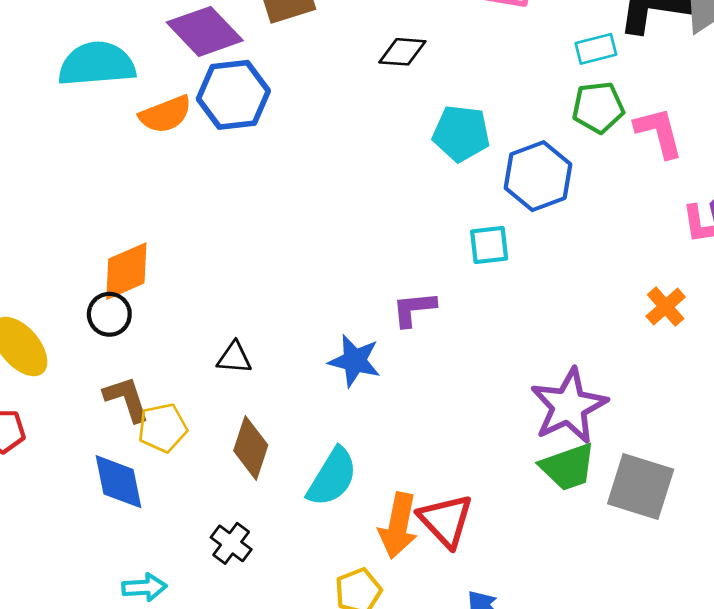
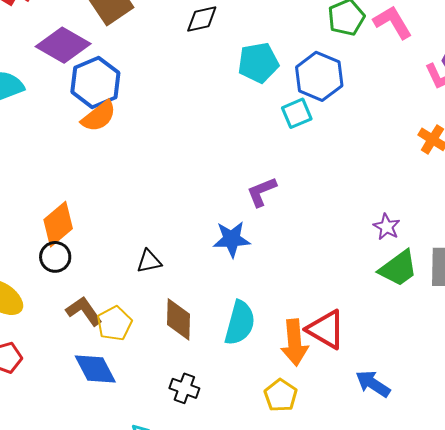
orange semicircle: (165, 114) -> (99, 116), moved
cyan square: (489, 245) -> (297, 113), moved
purple star: (569, 406) -> (387, 227), size x0.5

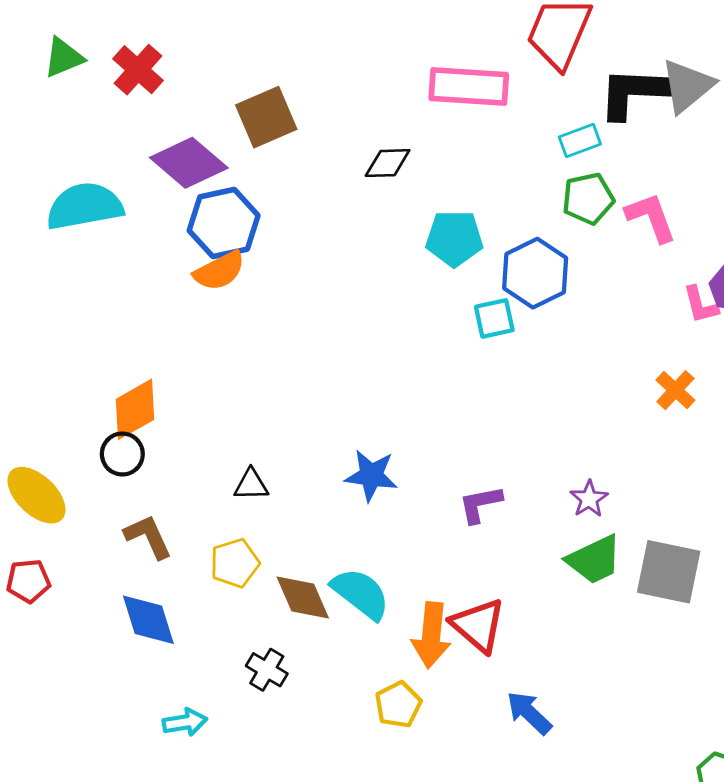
purple L-shape: (262, 192) -> (480, 504), moved
brown diamond: (178, 319) -> (303, 598), moved, turned -36
yellow pentagon: (114, 323) -> (235, 563), moved
cyan semicircle: (240, 323) -> (361, 594), turned -78

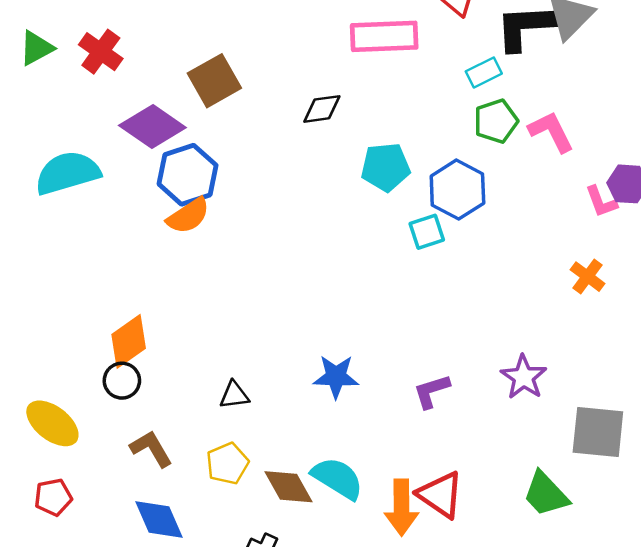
purple star: (589, 499) -> (524, 377), size x1.4
green trapezoid: (594, 560) -> (546, 494), moved, turned 78

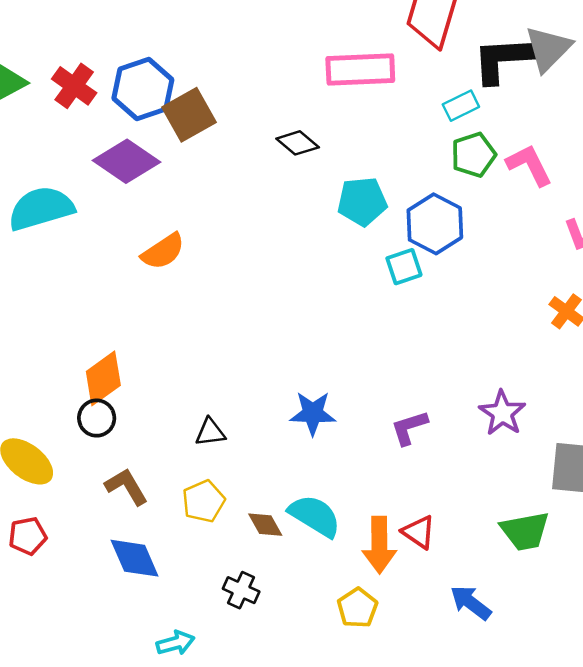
black diamond: (322, 109) -> (298, 143), turned 48
blue hexagon: (188, 175) -> (143, 89), moved
brown diamond: (288, 487) -> (265, 525), size x0.7
green trapezoid: (546, 494) -> (525, 531), turned -57
red triangle: (440, 495) -> (419, 532), size x0.7

